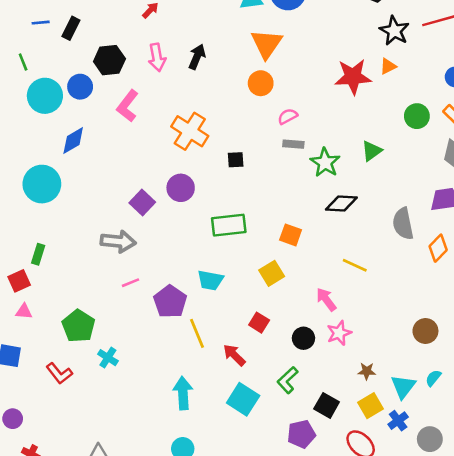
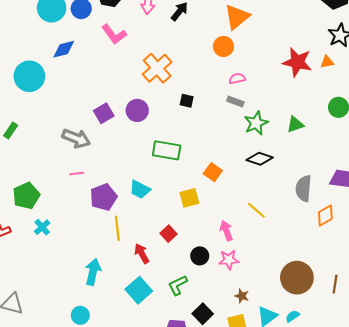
pink L-shape: (127, 106) -> (114, 34), turned -90
brown circle: (425, 331) -> (297, 278), size x1.6

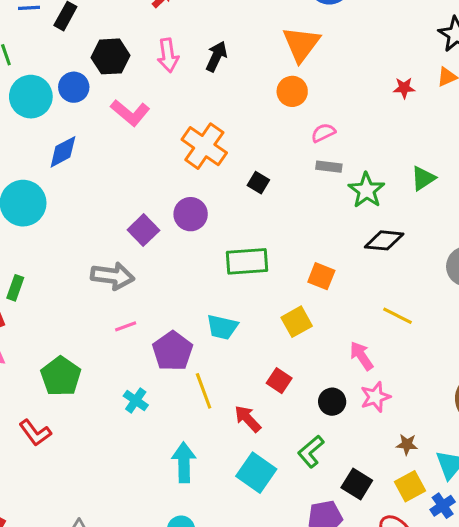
red star: (297, 62) -> (404, 88), size x0.5
black square: (187, 101) -> (258, 183), turned 32
cyan cross: (42, 227) -> (136, 400), moved

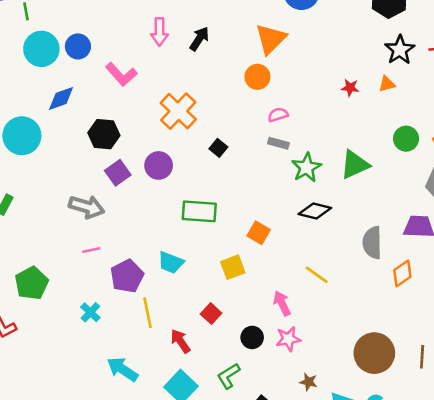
black hexagon: (110, 56) -> (104, 134), moved
green triangle: (423, 178) -> (355, 165), size x1.4
cyan arrow: (184, 462) -> (122, 369), turned -64

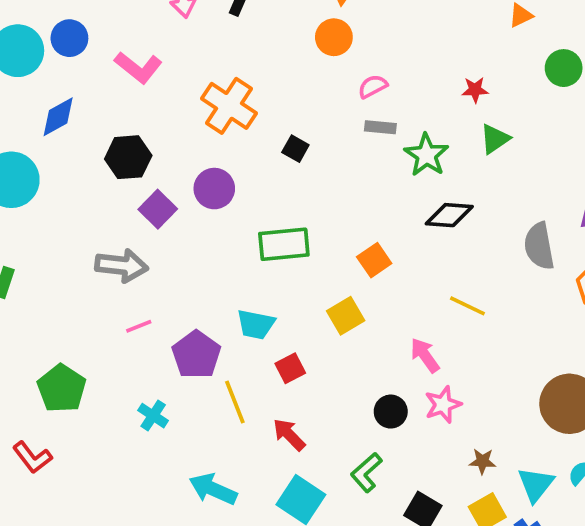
red star: (350, 88) -> (475, 90), moved
green circle: (406, 139) -> (564, 68), moved
green triangle: (355, 165) -> (495, 139), size x0.7
orange square: (259, 233) -> (374, 260), turned 35
red square: (211, 314) -> (290, 368), moved, turned 30

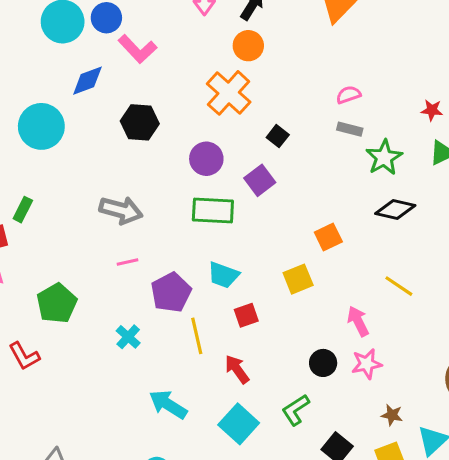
orange circle: (334, 37) -> (248, 46), moved
pink L-shape: (138, 67) -> (137, 49), moved
purple square: (158, 209) -> (260, 180), moved
green rectangle: (284, 244) -> (213, 211), moved

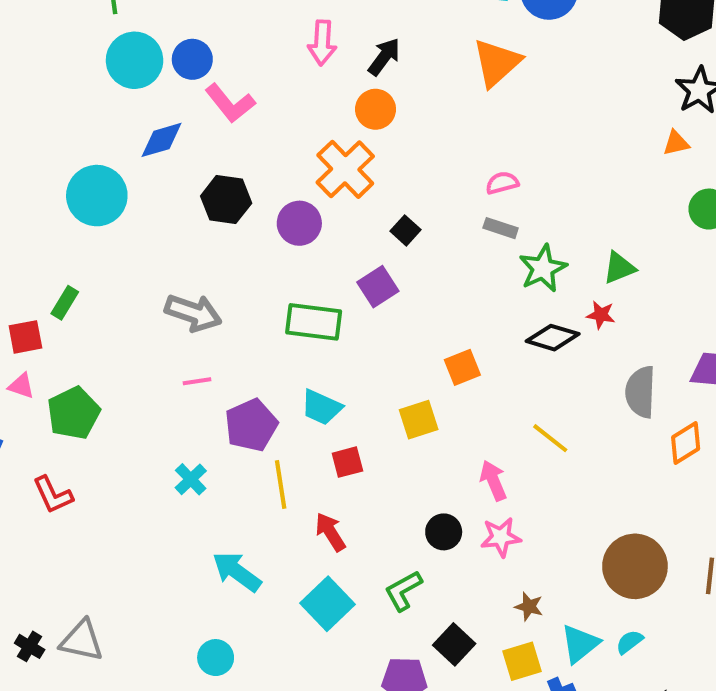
red star: (432, 110) -> (601, 315), moved
purple circle: (206, 159) -> (299, 223), moved
green pentagon: (57, 303) -> (73, 413), moved

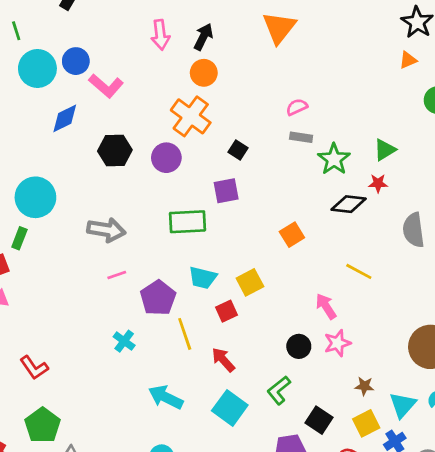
cyan circle: (97, 196) -> (35, 197), moved
purple square: (378, 287) -> (226, 191), turned 32
green pentagon: (73, 413) -> (42, 425), moved
yellow square: (419, 420) -> (250, 282), moved

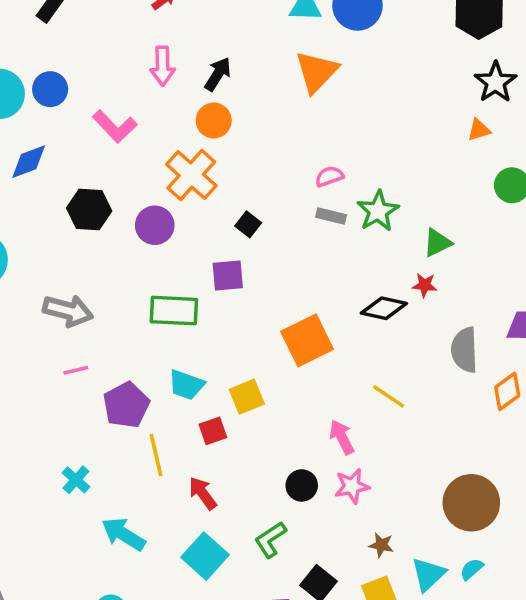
pink L-shape: (106, 86) -> (115, 126), moved
green star: (334, 159) -> (378, 211), moved
orange square: (292, 235) -> (307, 340), size x1.6
cyan cross: (124, 341) -> (76, 480), moved

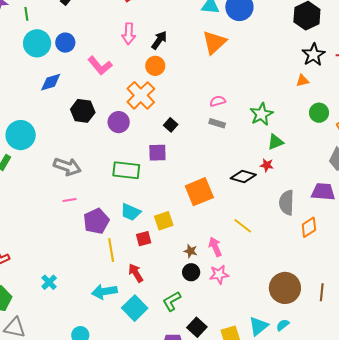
green star: (378, 211) -> (261, 114), moved
cyan cross: (76, 480) -> (49, 282), moved
cyan arrow: (123, 534) -> (104, 292), moved, turned -45
brown star: (381, 545) -> (191, 251), moved

